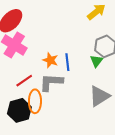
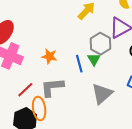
orange star: (50, 60) -> (49, 56), moved
blue line: (67, 62) -> (79, 64), moved

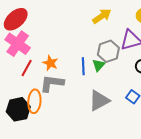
orange star: (49, 56) -> (50, 63), moved
red line: (25, 90) -> (27, 68), moved, turned -30

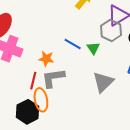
gray hexagon: (108, 51) -> (111, 31), moved
blue line: (83, 66) -> (73, 44), moved, turned -42
red line: (27, 68) -> (33, 81), moved

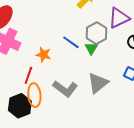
gray hexagon: (111, 31) -> (97, 33), moved
gray L-shape: (53, 78) -> (65, 89), moved, turned -140

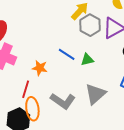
gray hexagon: (97, 33) -> (90, 25), moved
green triangle: (91, 48) -> (87, 60), turned 48

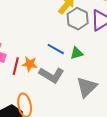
red line: (26, 89) -> (16, 66), moved
gray L-shape: (63, 101) -> (51, 75), moved

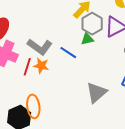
green triangle: (77, 53) -> (87, 39), moved
gray L-shape: (51, 75) -> (40, 47), moved

